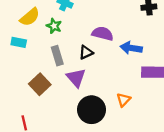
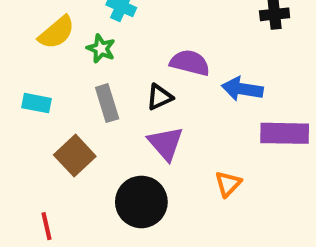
cyan rectangle: (19, 42) -> (36, 103), moved
purple triangle: (76, 78) -> (166, 143), moved
black circle: (92, 110) -> (141, 202), moved

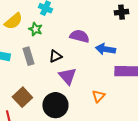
black triangle: (160, 97) -> (55, 56), moved
gray rectangle: (107, 103) -> (28, 56), moved
brown square: (75, 156) -> (22, 97), moved

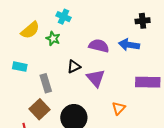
blue arrow: (105, 49) -> (129, 45), moved
gray rectangle: (28, 56) -> (46, 83), moved
purple triangle: (67, 76) -> (96, 78), moved

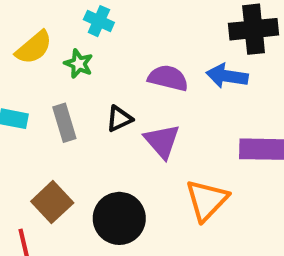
black cross: (143, 21) -> (254, 29), size x1.6
gray rectangle: (46, 83) -> (64, 123), moved
orange triangle: (119, 108) -> (207, 200), size x1.6

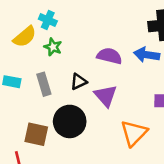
cyan cross: (99, 21) -> (48, 20), moved
brown square: (52, 202) -> (36, 134), turned -35
black circle: (119, 218) -> (70, 121), moved

